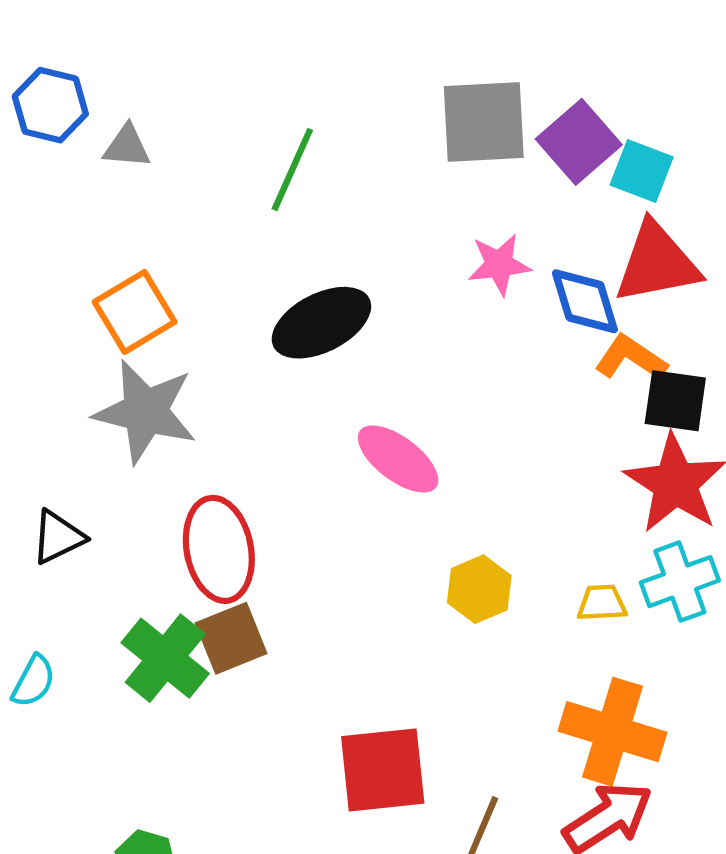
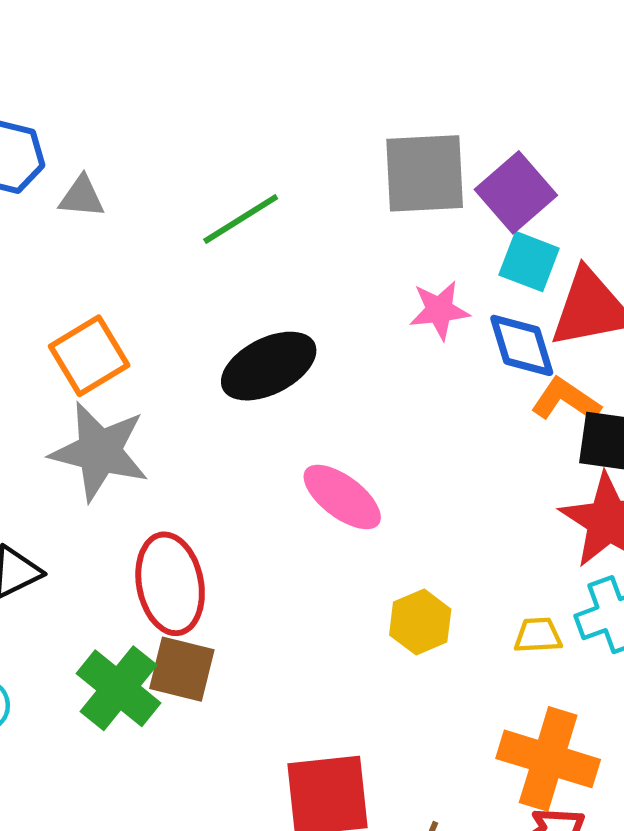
green line: (292, 169) -> (241, 219), turned 34
cyan square: (642, 171) -> (529, 262), moved
brown square: (231, 638) -> (182, 669), turned 36

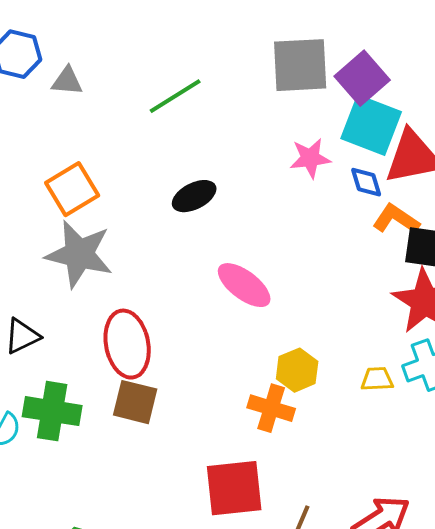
cyan square: (529, 262) -> (371, 125), size x1.5
blue diamond: (522, 345) -> (366, 182), size x0.7
black ellipse: (269, 366) -> (194, 196), size x0.7
green cross: (119, 688) -> (52, 411), moved, turned -30
orange cross: (548, 759) -> (271, 408), moved, size x0.7

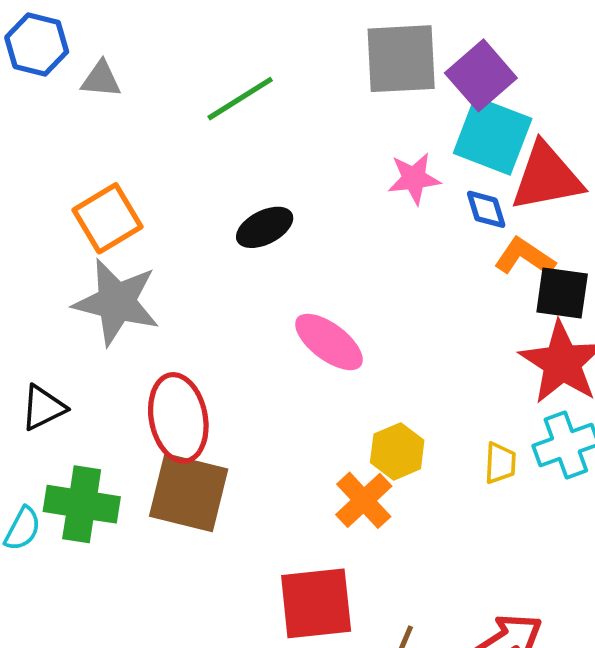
yellow trapezoid: (377, 379) -> (500, 463), turned 96
brown square: (135, 402) -> (189, 493), size x1.4
orange cross: (271, 408) -> (364, 500), turned 30

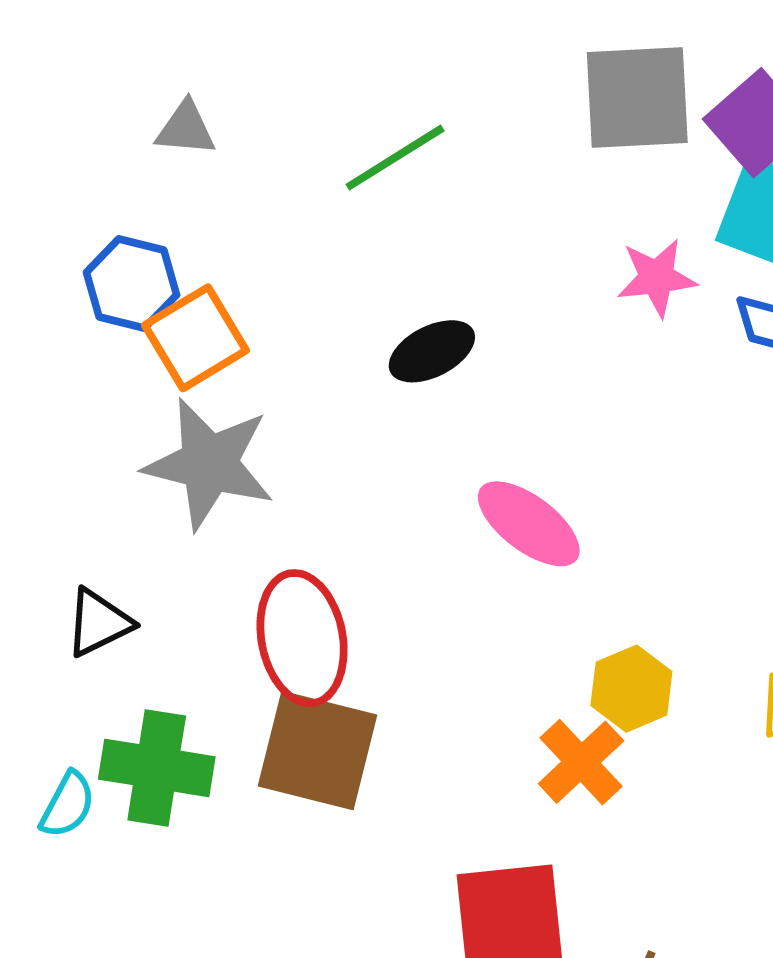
blue hexagon: (37, 45) -> (132, 284), moved

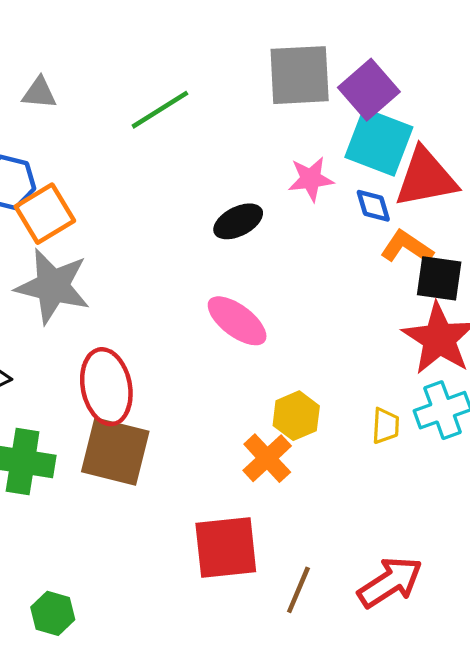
black ellipse: (432, 351) -> (238, 221), moved

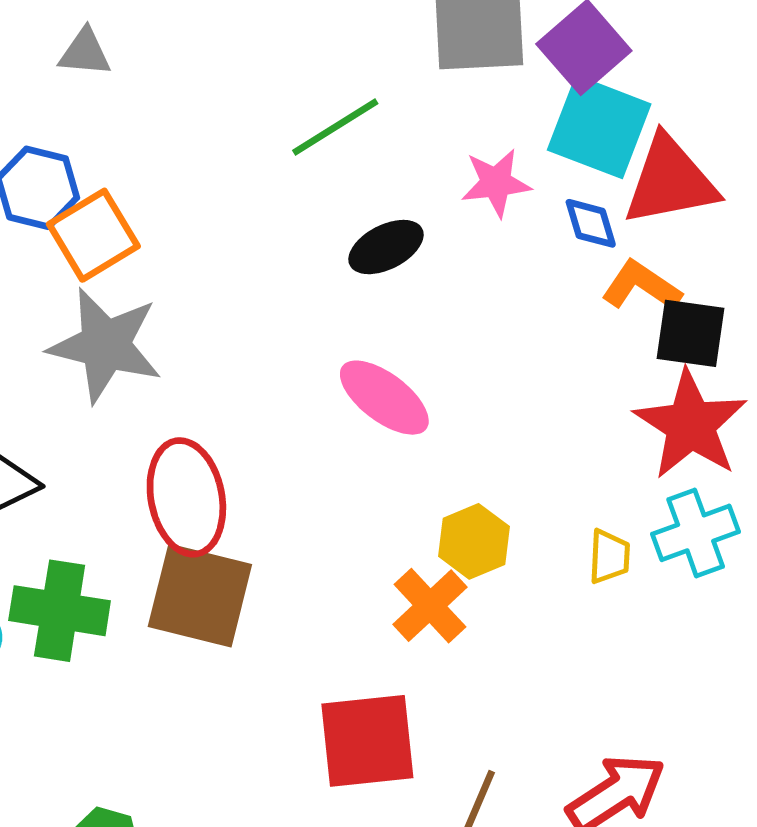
green line: (160, 110) -> (335, 127), moved

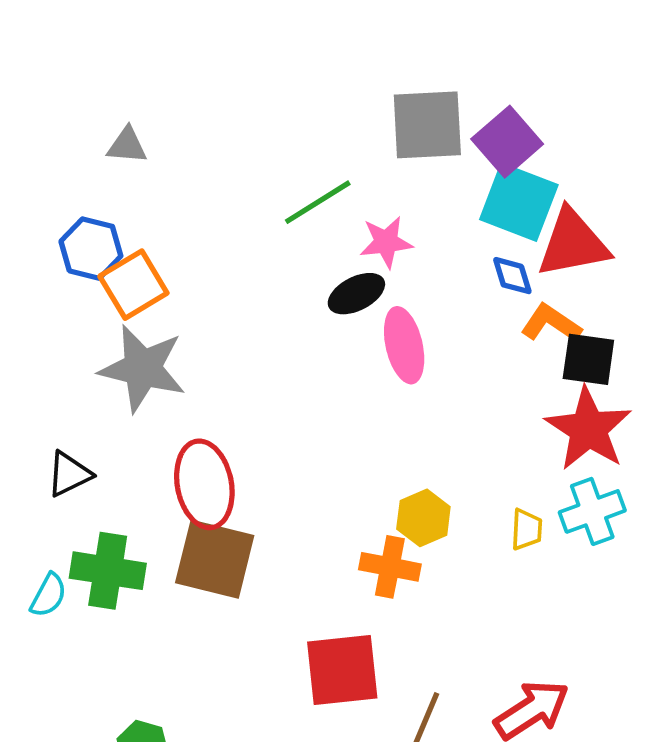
pink star: (496, 183) -> (386, 242), moved
pink ellipse: (384, 398) -> (404, 345), moved, turned 40
orange cross: (430, 606) -> (390, 567), turned -36

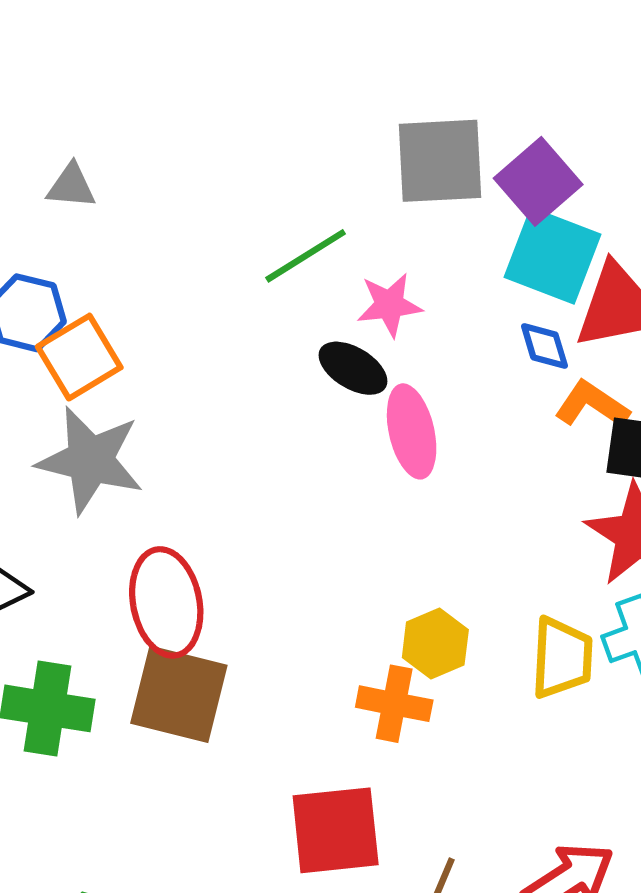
black ellipse: (356, 294) -> (353, 368), turned 58
yellow trapezoid: (527, 529) -> (562, 658), size x1.6

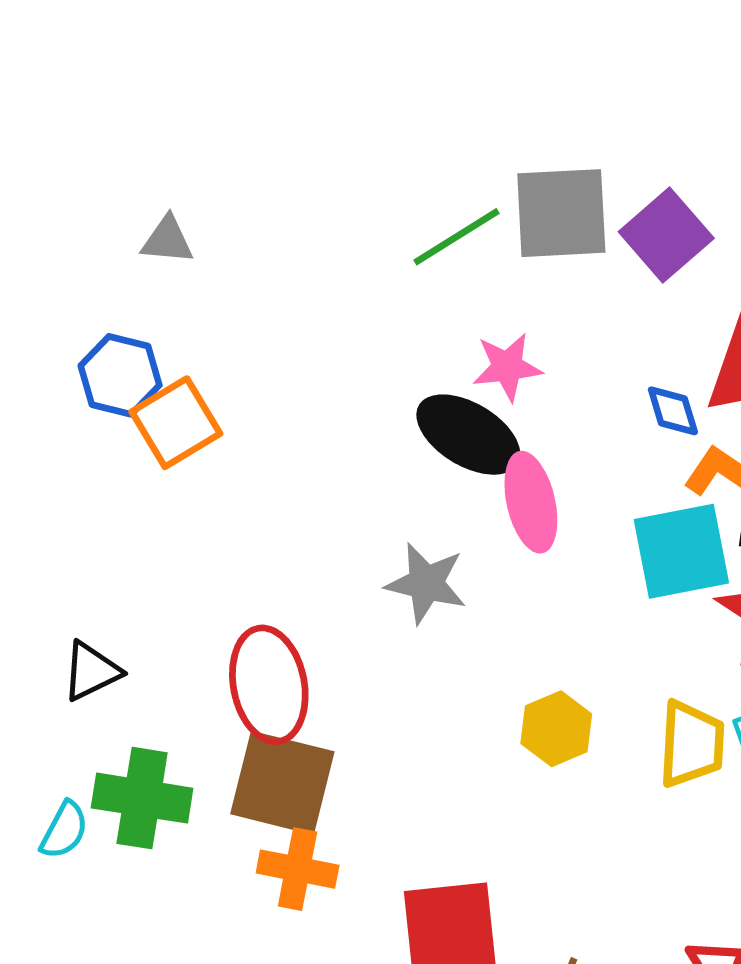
green line: (306, 256) -> (457, 237), moved
cyan square: (552, 256) -> (681, 551), moved, turned -32
black ellipse: (353, 368) -> (468, 435), size x1.4
gray star: (90, 460) -> (426, 583), moved, size x0.7
orange cross: (394, 704) -> (298, 869), moved

